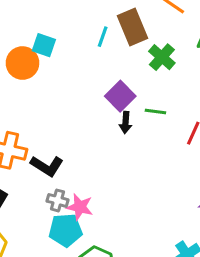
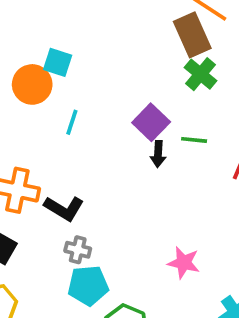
brown rectangle: (133, 27) -> (192, 35), moved
cyan line: (103, 37) -> (72, 122), moved
pink star: (80, 207) -> (184, 263), moved

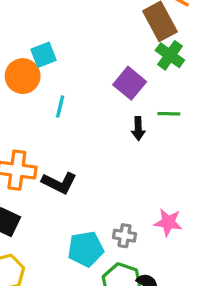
cyan square: (58, 62) -> (43, 55), turned -35
purple square: (151, 122) -> (130, 83), moved
gray cross: (78, 250) -> (125, 236), moved

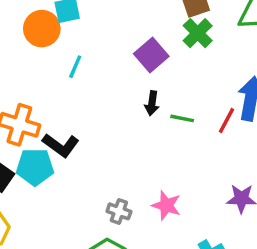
green line: (169, 114) -> (182, 118), moved
cyan pentagon: (86, 249) -> (35, 167), moved

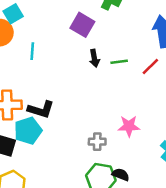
red line: (227, 120) -> (150, 67), moved, turned 36

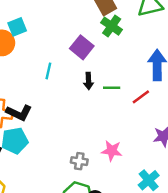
cyan line: (32, 51) -> (48, 71), moved
black L-shape: (41, 109) -> (19, 113), moved

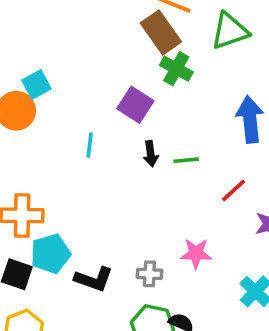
red line: (141, 97) -> (234, 191), moved
black L-shape: (19, 113) -> (94, 279), moved

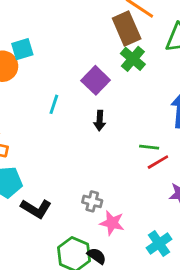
green line: (186, 160) -> (149, 147), moved
pink star: (196, 253) -> (112, 223), moved
gray cross: (149, 274) -> (92, 201), moved

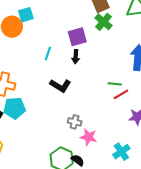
purple square: (96, 80) -> (77, 37), turned 30
black arrow: (100, 121) -> (76, 57), moved
black L-shape: (36, 209) -> (60, 86), moved

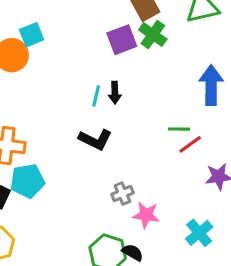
purple square: (77, 37) -> (122, 40), moved
cyan line: (48, 54) -> (96, 96), moved
gray cross: (75, 122) -> (122, 194), turned -32

